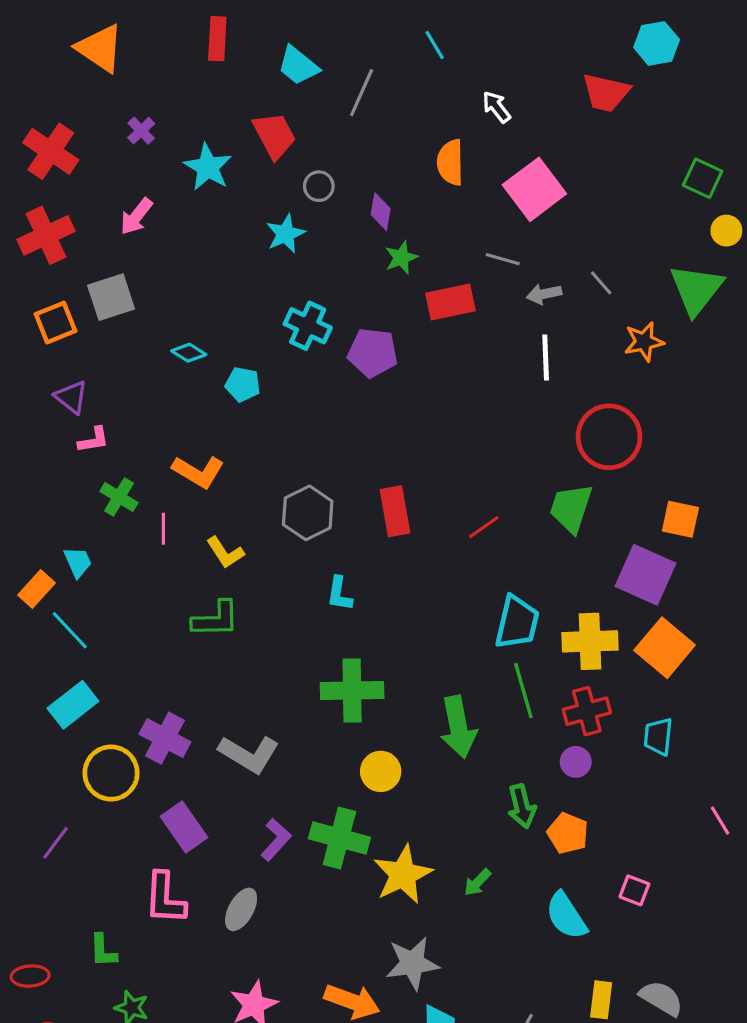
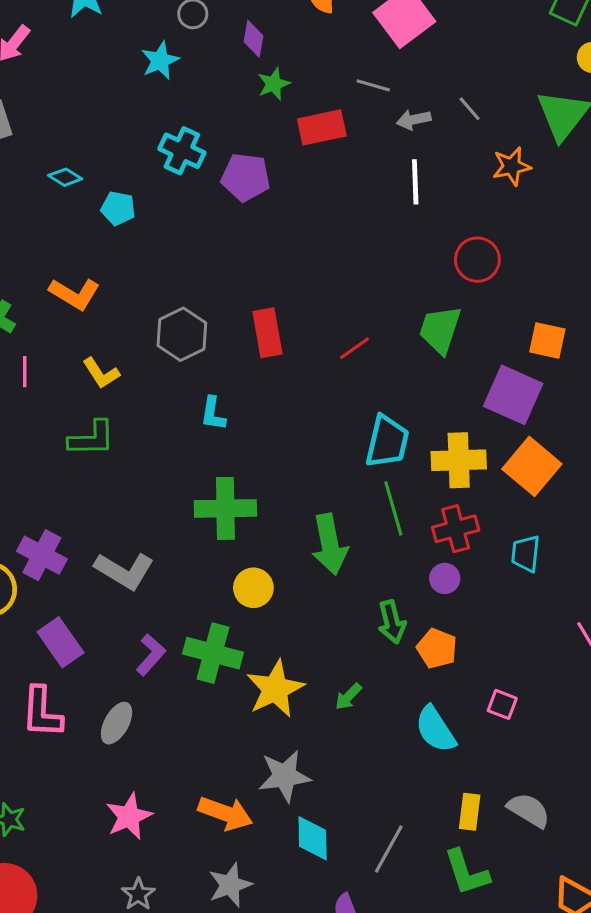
red circle: (609, 437) -> (477, 260), size x0.7
pink line: (163, 529) -> (25, 372), moved

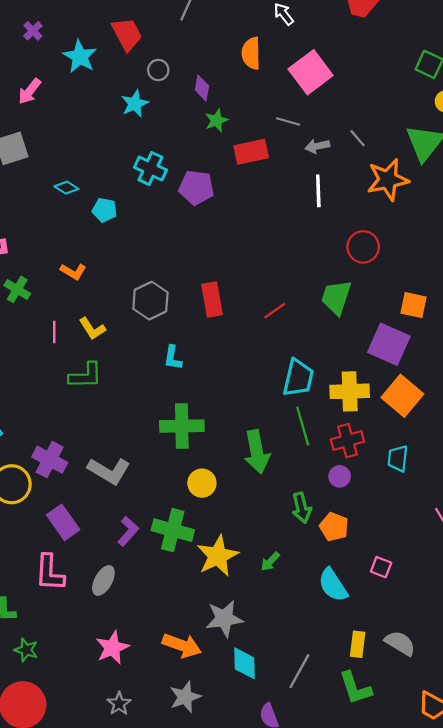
orange star: (512, 166) -> (388, 180), size x1.5
orange L-shape: (75, 294) -> (73, 272), size x0.7
pink line: (25, 372) -> (54, 332), moved

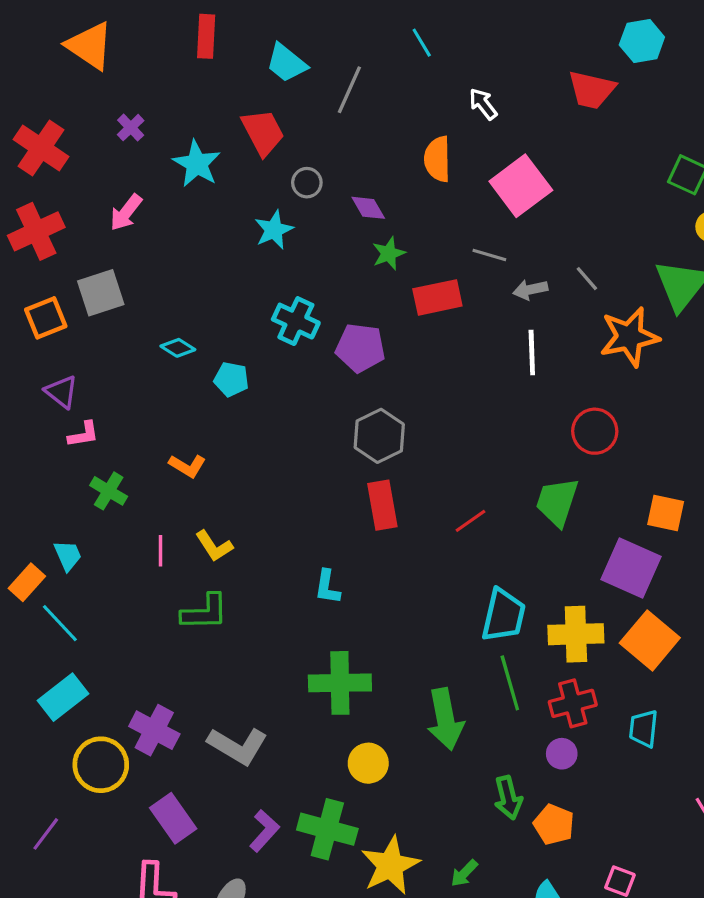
purple diamond: (202, 88) -> (368, 208), turned -40
gray hexagon: (150, 301) -> (379, 436), moved

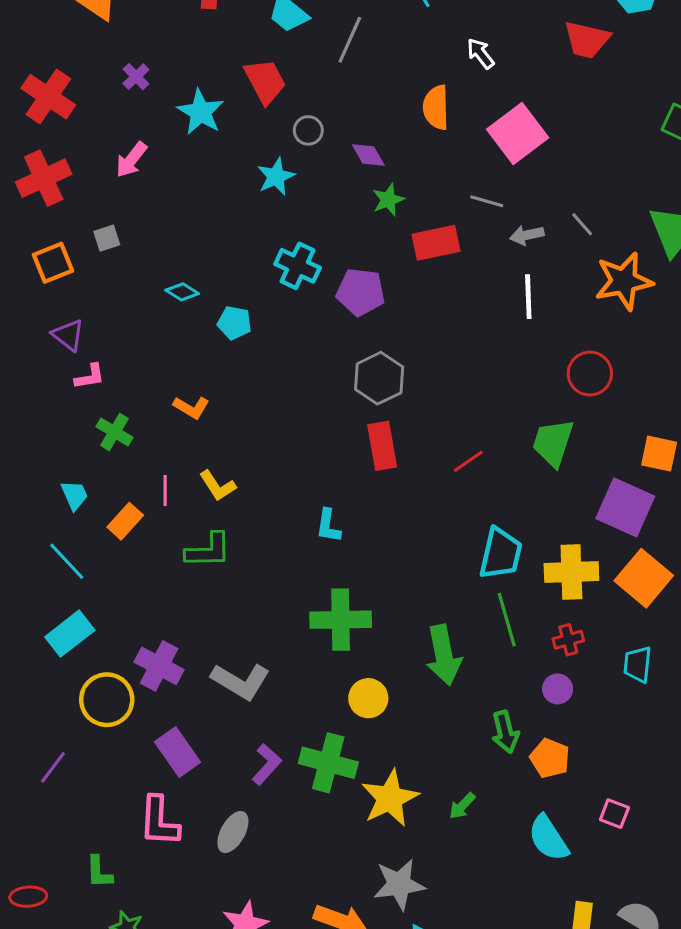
gray square: (101, 293) -> (107, 238), size x0.6
orange rectangle: (27, 582) -> (125, 521), moved
red cross: (573, 703) -> (568, 640), size x0.7

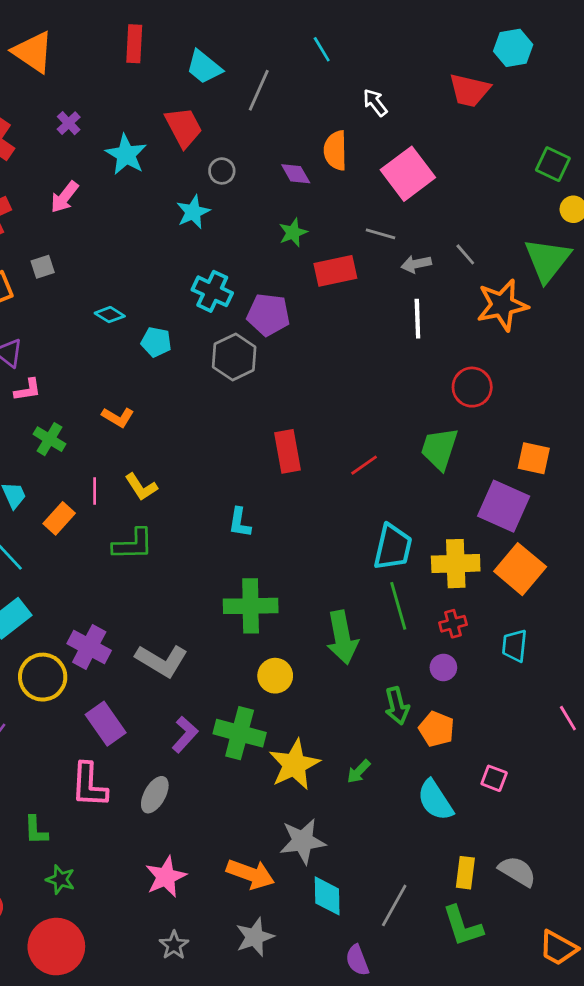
purple diamond: (368, 155) -> (296, 174), moved
gray hexagon: (379, 378) -> (234, 357), moved

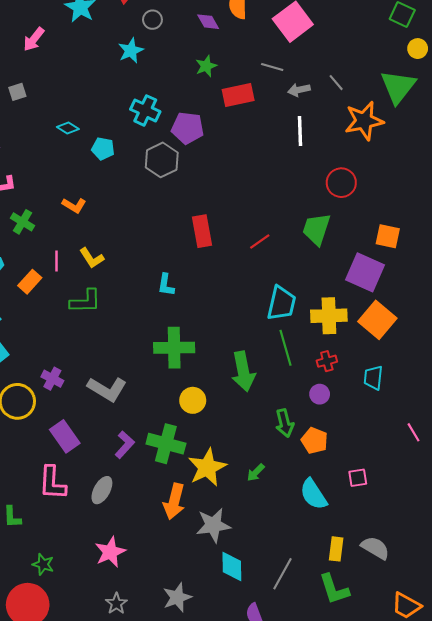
purple cross: (89, 647) -> (52, 379), size x0.7
pink square: (494, 778) -> (358, 478), turned -30
orange arrow: (251, 874) -> (174, 501), moved, turned 84
green star: (60, 879) -> (43, 564), moved

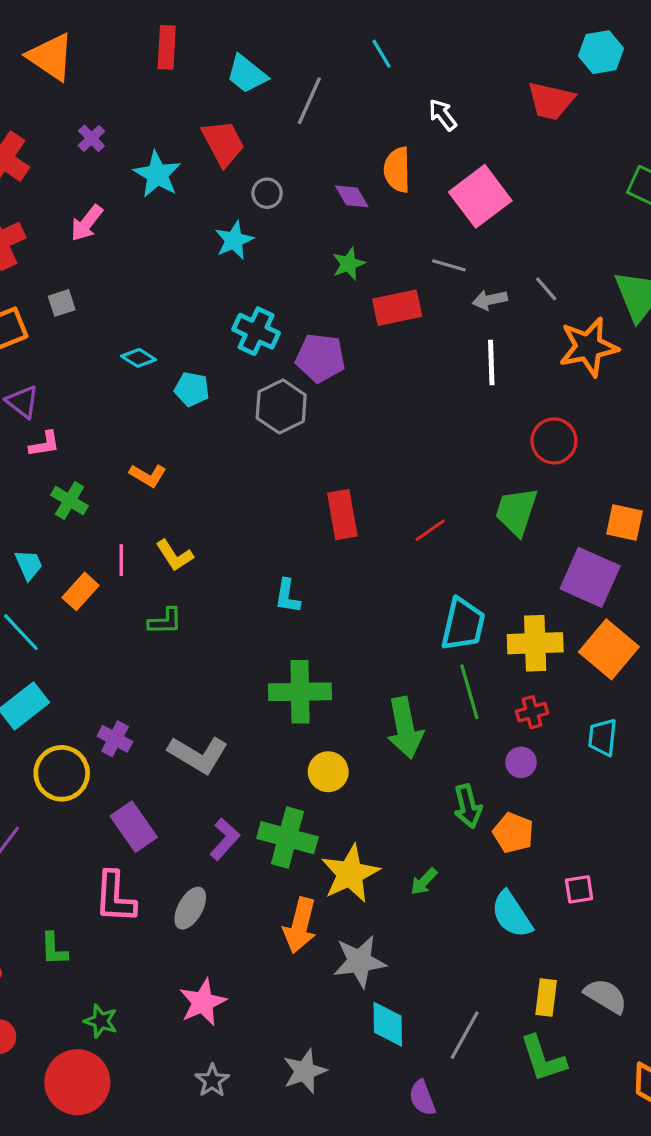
green L-shape: (85, 301) -> (165, 621), size x0.7

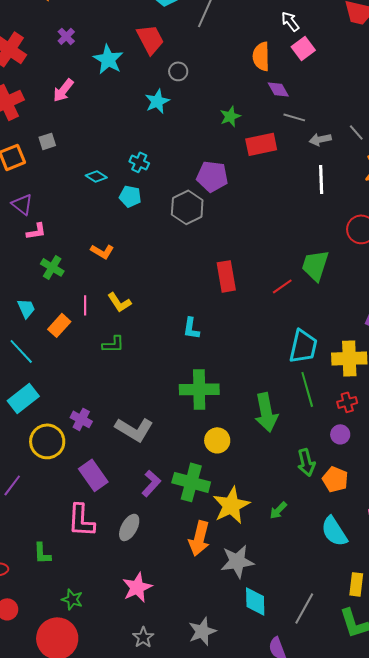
purple diamond: (352, 196) -> (278, 89), moved
pink square: (480, 196) -> (303, 48), moved, size x0.6
cyan cross: (256, 331) -> (139, 162), moved, size x0.7
green trapezoid: (516, 511) -> (315, 265), moved

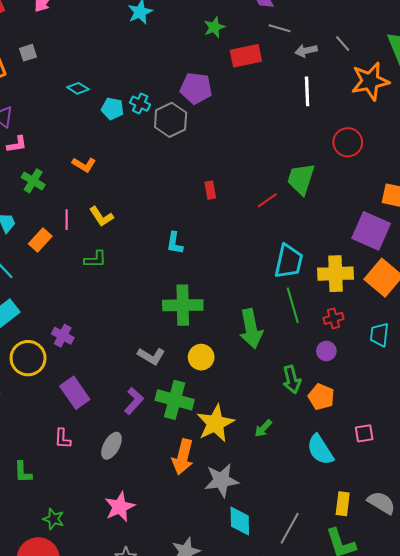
cyan cross: (139, 162) -> (140, 104), moved
red rectangle: (226, 276) -> (210, 190), size x0.6
gray L-shape: (134, 429) -> (151, 356), moved, size x0.7
pink L-shape: (81, 520) -> (63, 439), size x0.6

